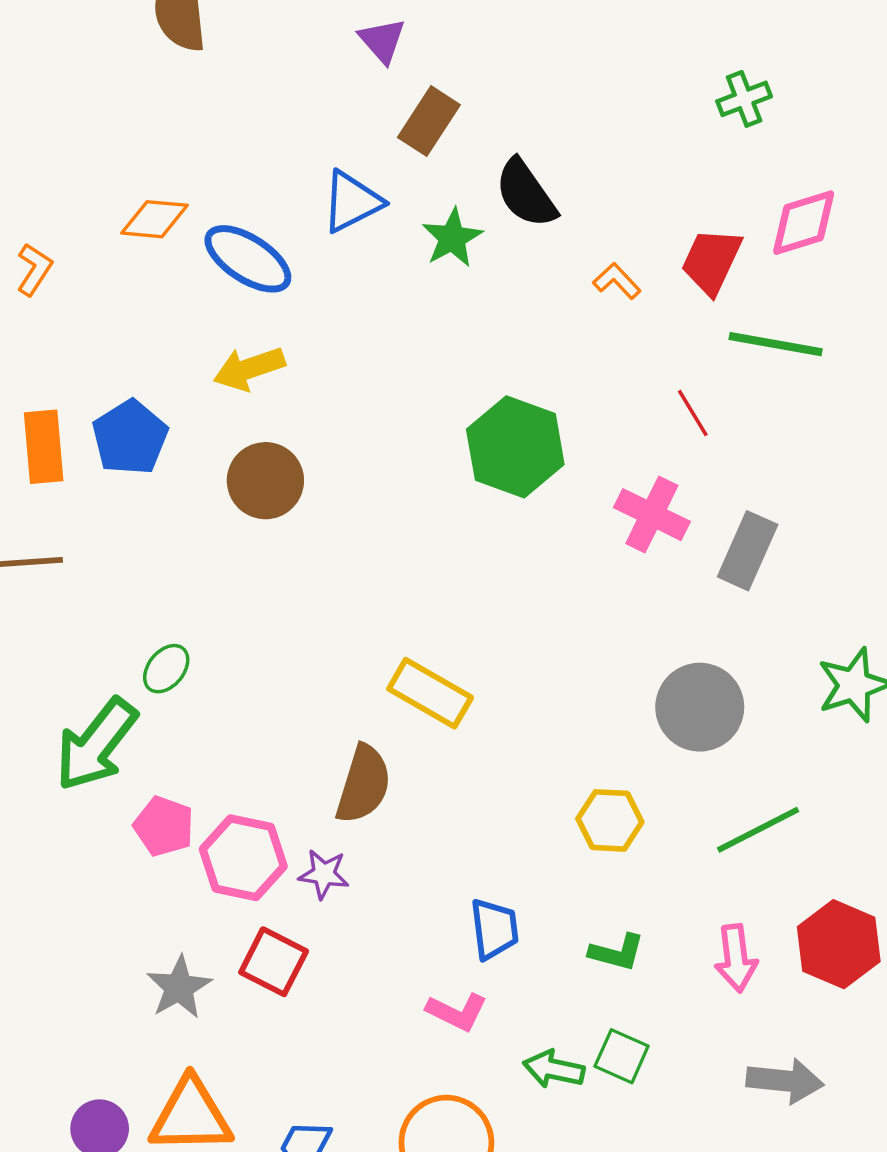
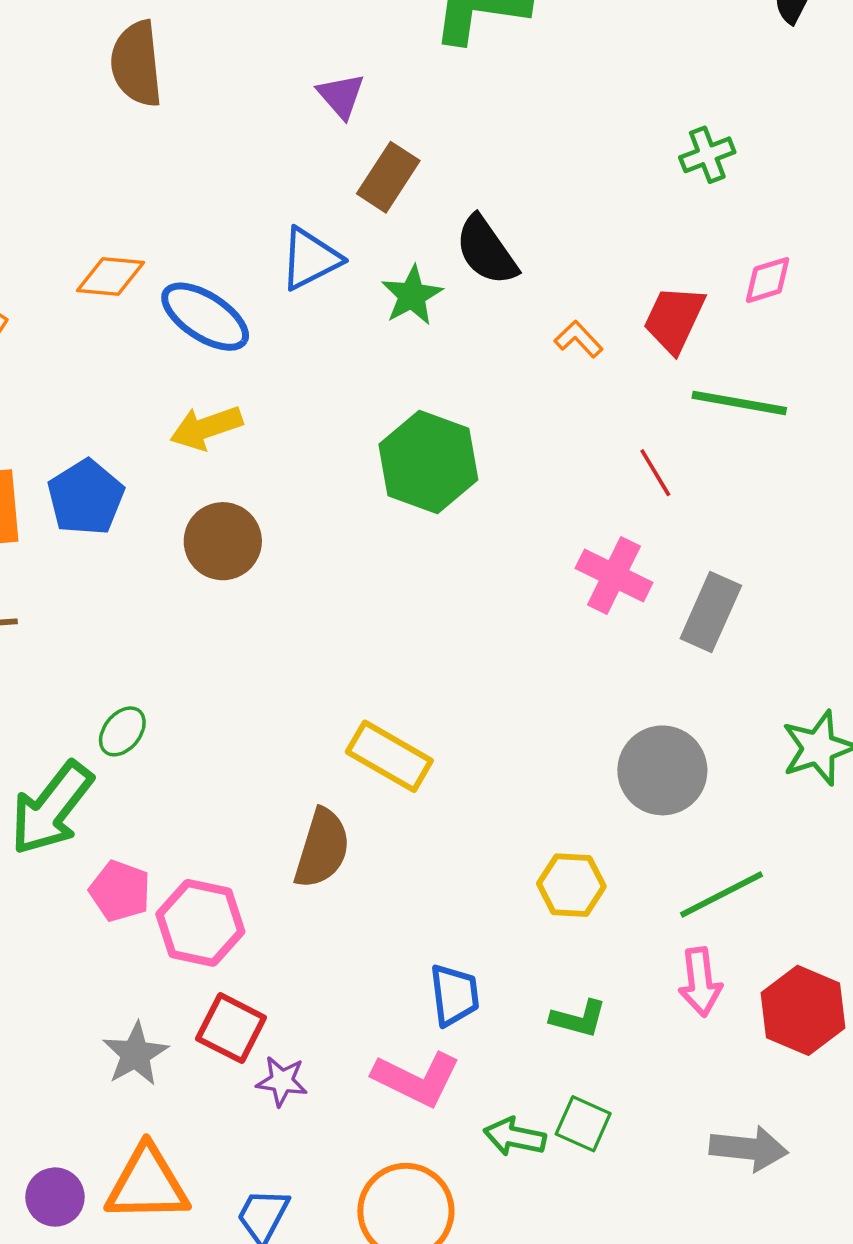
pink diamond: (804, 223) -> (768, 280), size x0.7
green hexagon: (515, 447) -> (428, 462), moved
purple star: (324, 874) -> (282, 1081), moved
pink arrow: (736, 958) -> (700, 982), moved
pink L-shape: (457, 1012) -> (417, 1079), size x1.4

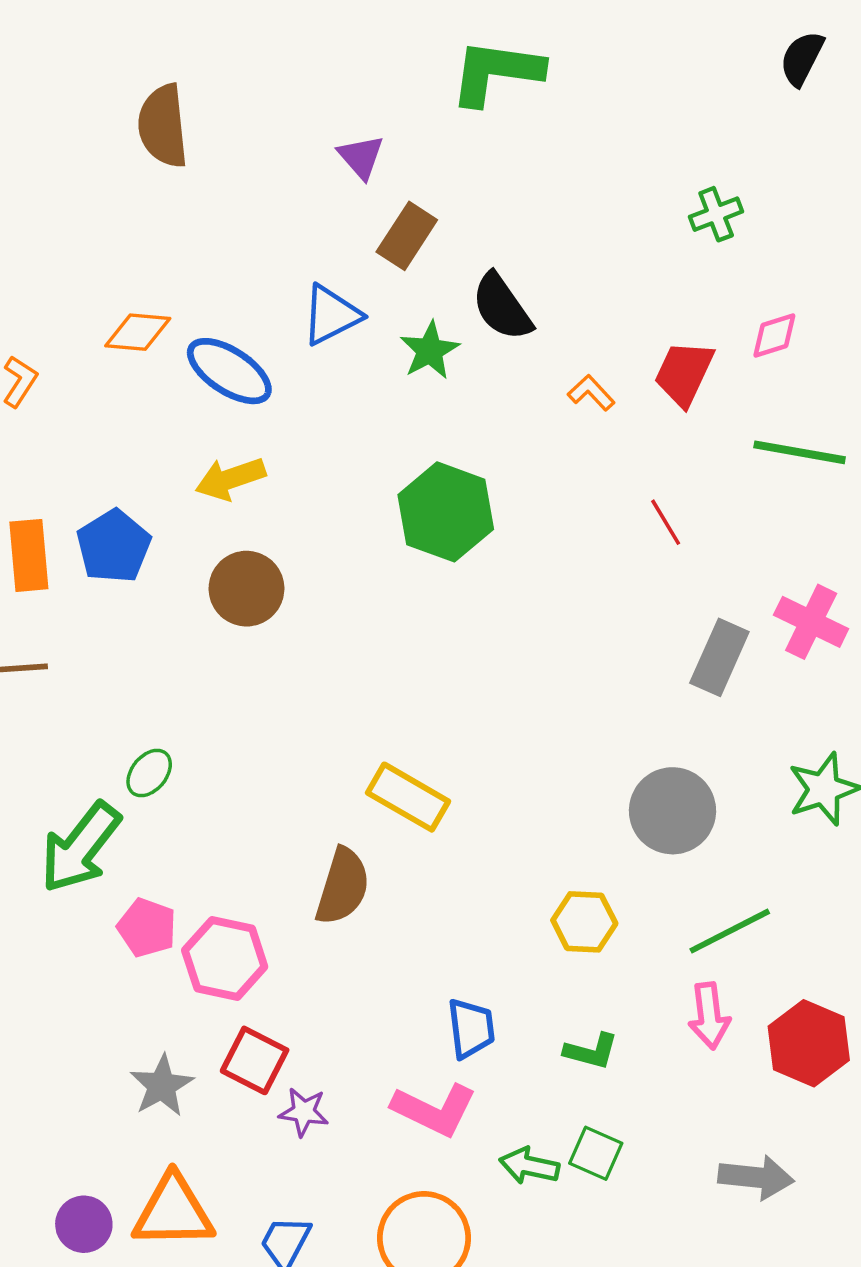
green line: (739, 403) -> (800, 452), moved
pink cross: (614, 575) -> (811, 622), moved

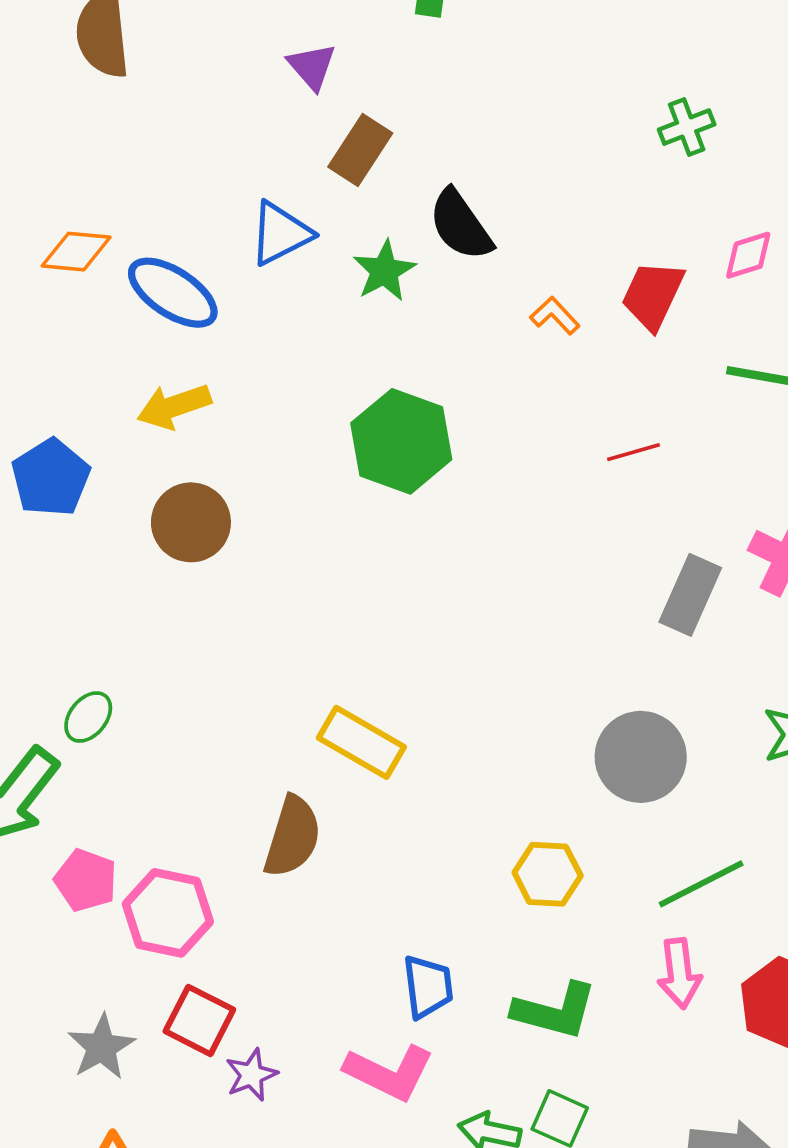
red line: (666, 522) -> (633, 452), turned -75
green L-shape: (591, 1051) -> (555, 1011), size x1.5
purple star: (304, 1112) -> (251, 1075), turned -30

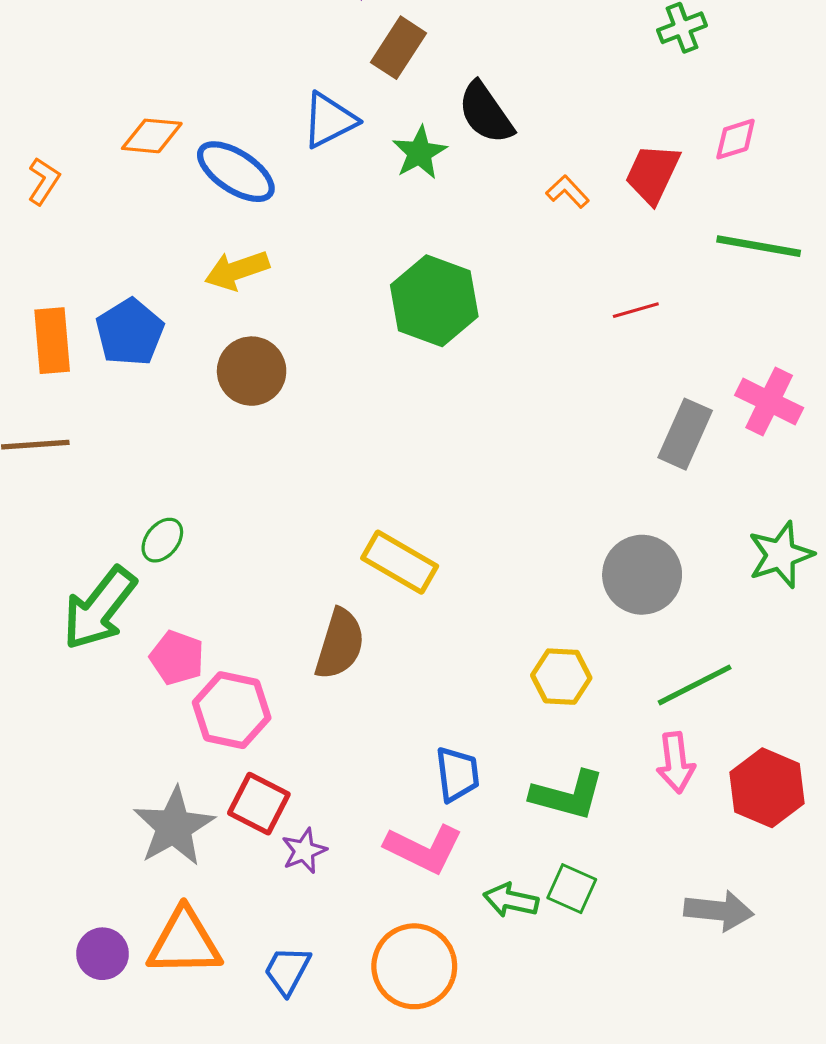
pink pentagon: (86, 880) -> (177, 658), moved
gray star: (101, 1047) -> (174, 827), size x1.4

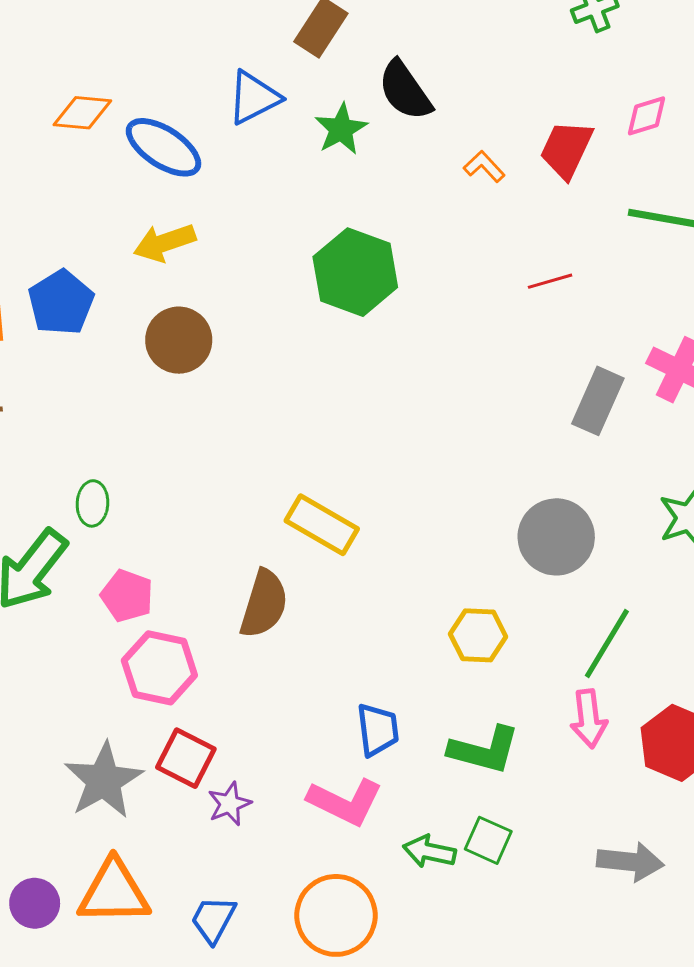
green ellipse: (162, 540) -> (92, 503), turned -36
pink pentagon: (177, 658) -> (127, 596), moved
green line: (695, 685) -> (607, 643), turned -32

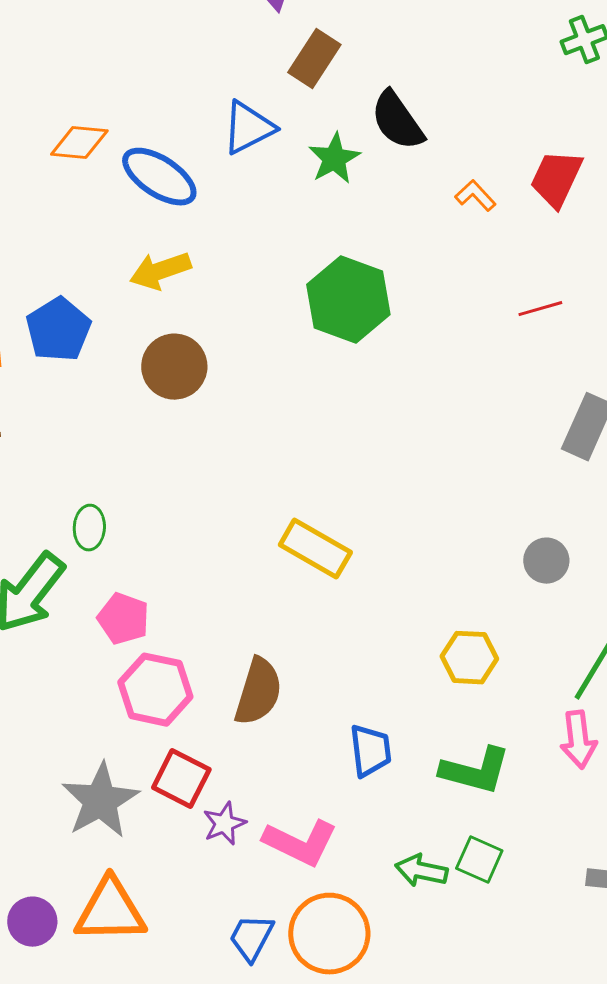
gray circle: (556, 537) -> (546, 561), size x0.6
brown semicircle: (264, 604) -> (258, 692), moved
pink L-shape: (345, 802) -> (300, 843), moved
blue trapezoid: (213, 919) -> (251, 938), moved

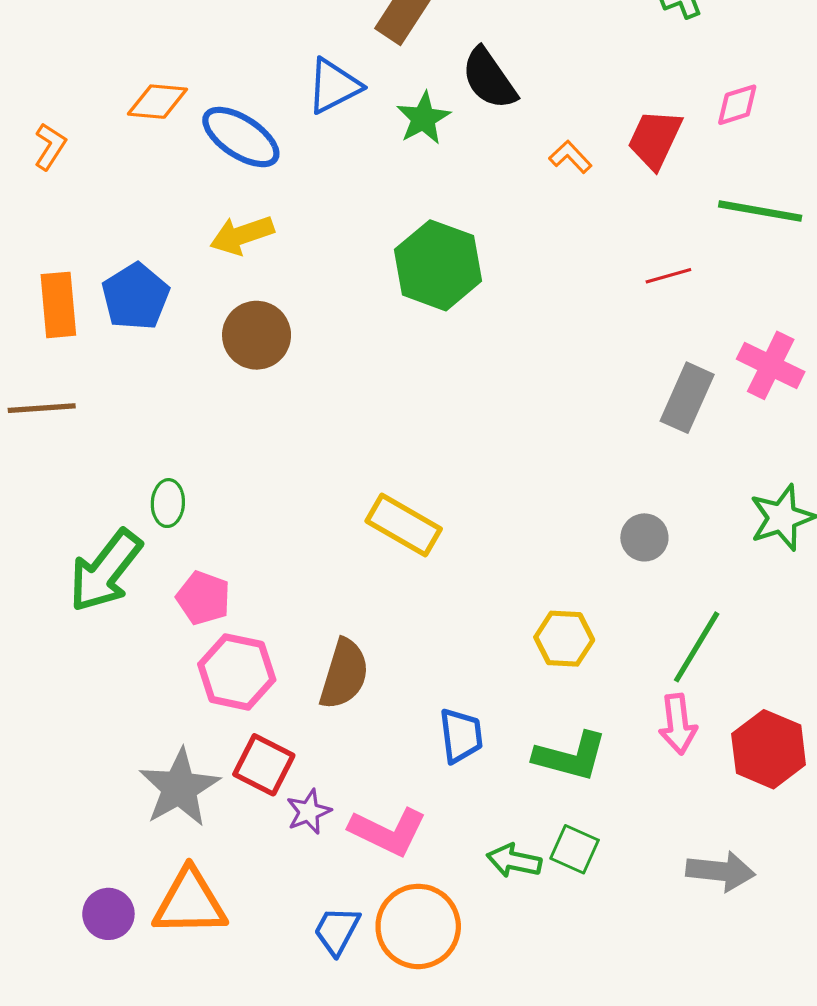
red line: (540, 309) -> (668, 276), moved

